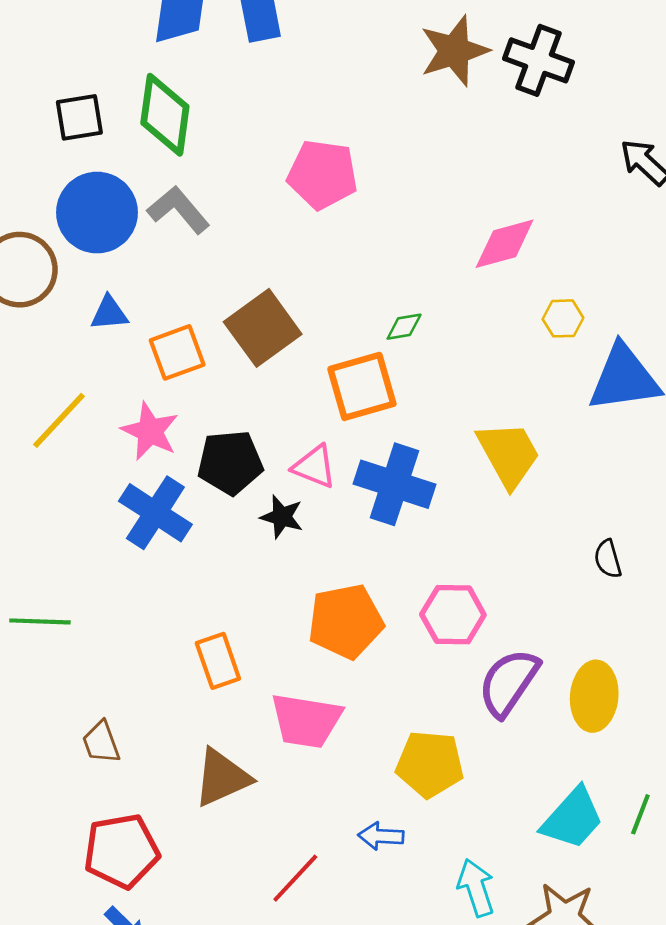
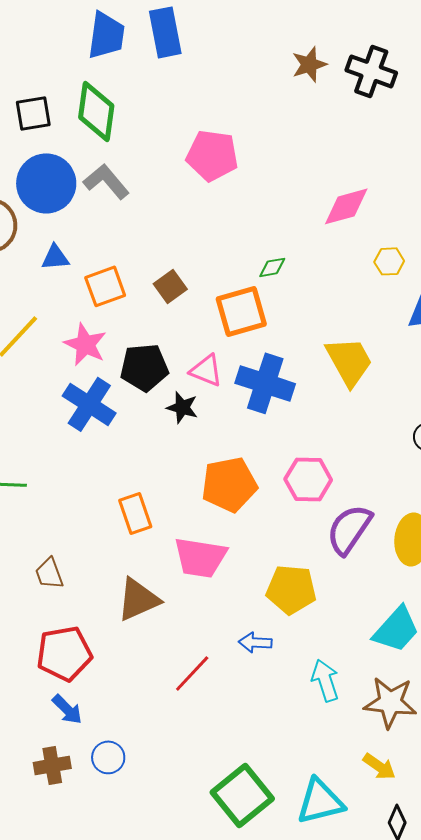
brown star: (454, 51) -> (309, 64), size x0.7
brown square: (263, 328) -> (170, 286), moved, size x0.6

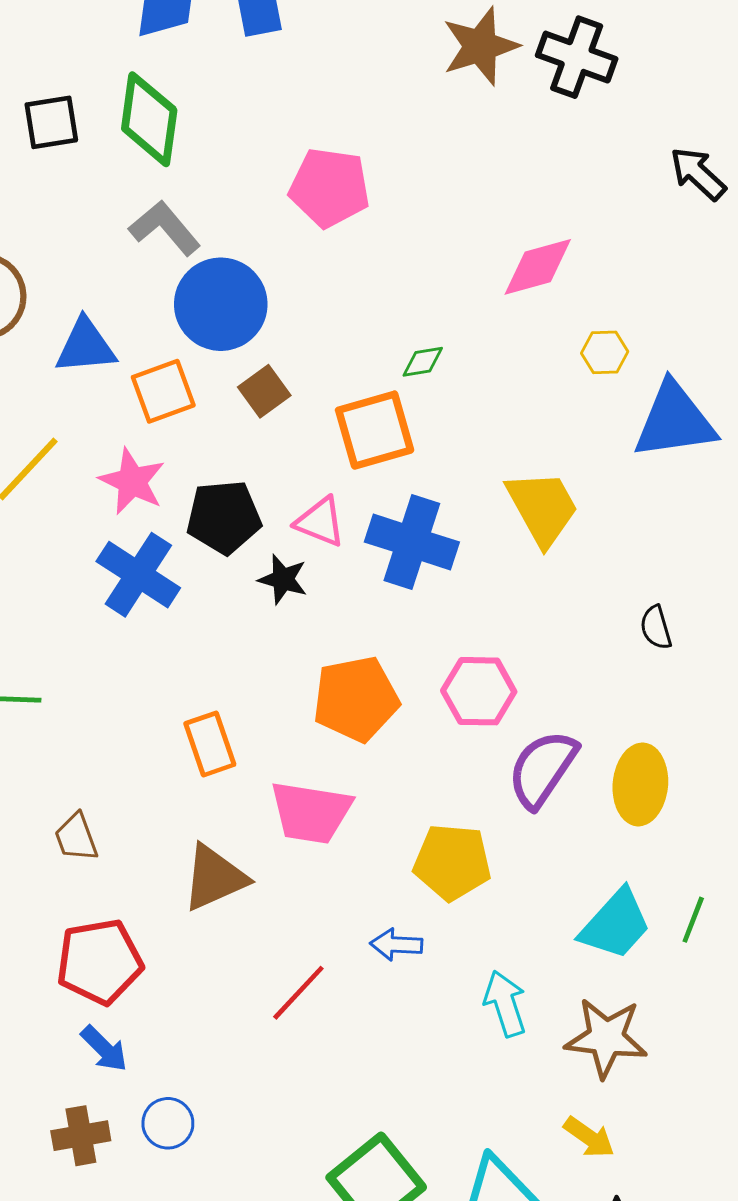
brown star: (309, 64) -> (480, 46), size x1.4
blue circle: (46, 183) -> (221, 304), moved
blue triangle: (55, 257) -> (86, 346), size x1.4

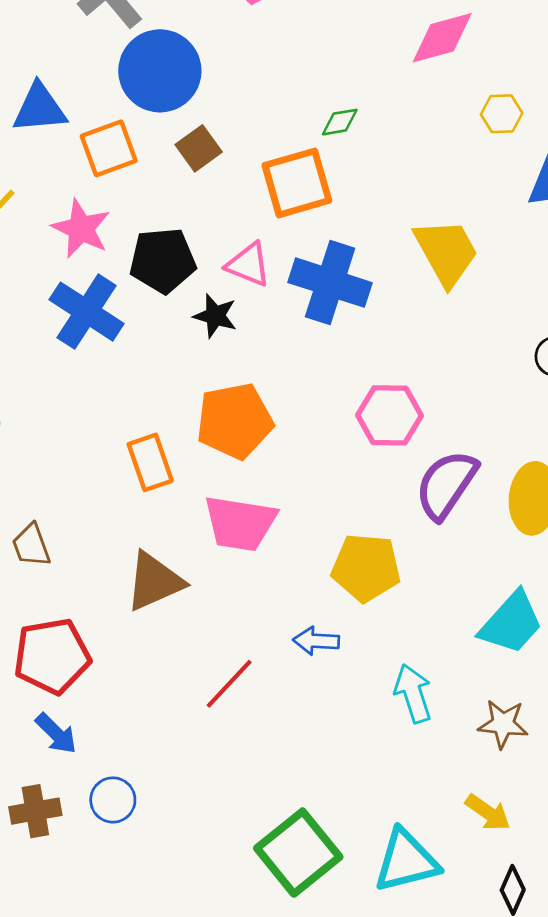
orange pentagon: (356, 699) -> (235, 421), moved
brown star: (606, 1038) -> (503, 724), size x0.7

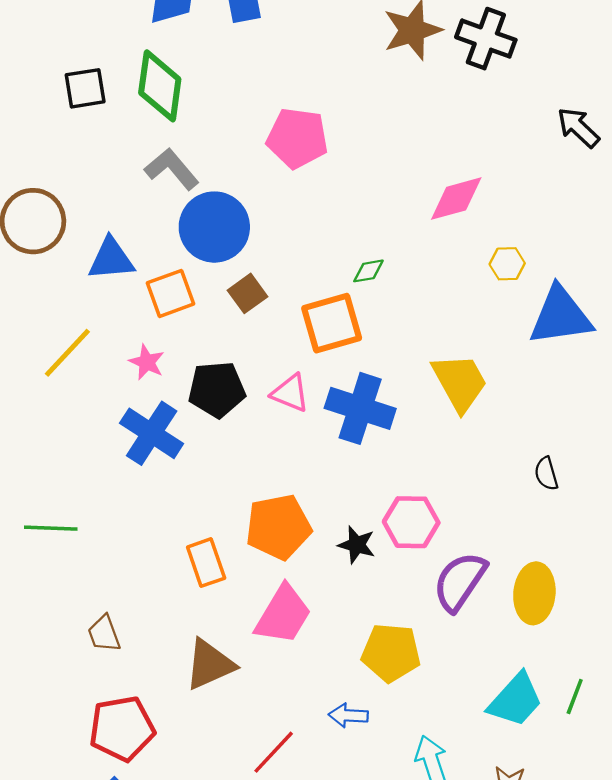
pink star: (81, 229) -> (147, 362), size x0.7
black star: (215, 316) -> (357, 545), moved
pink trapezoid: (240, 523) -> (283, 615), turned -68

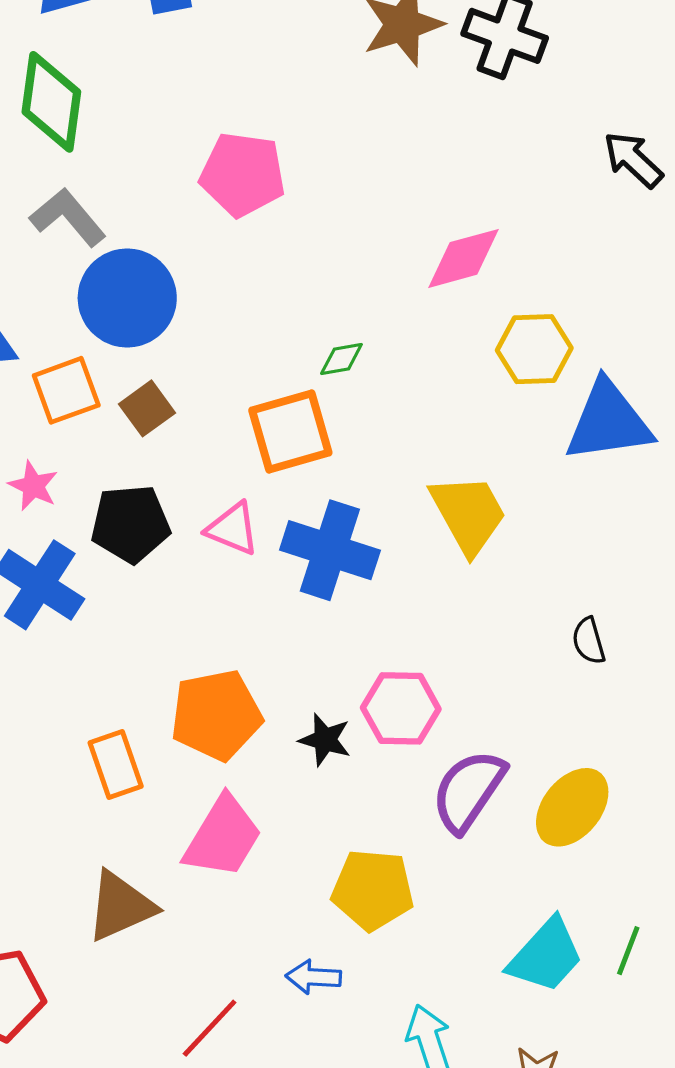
yellow hexagon: (507, 264) -> (534, 349), size x1.5
brown square: (248, 293) -> (147, 408), moved
yellow ellipse: (534, 593) -> (572, 807), turned 34

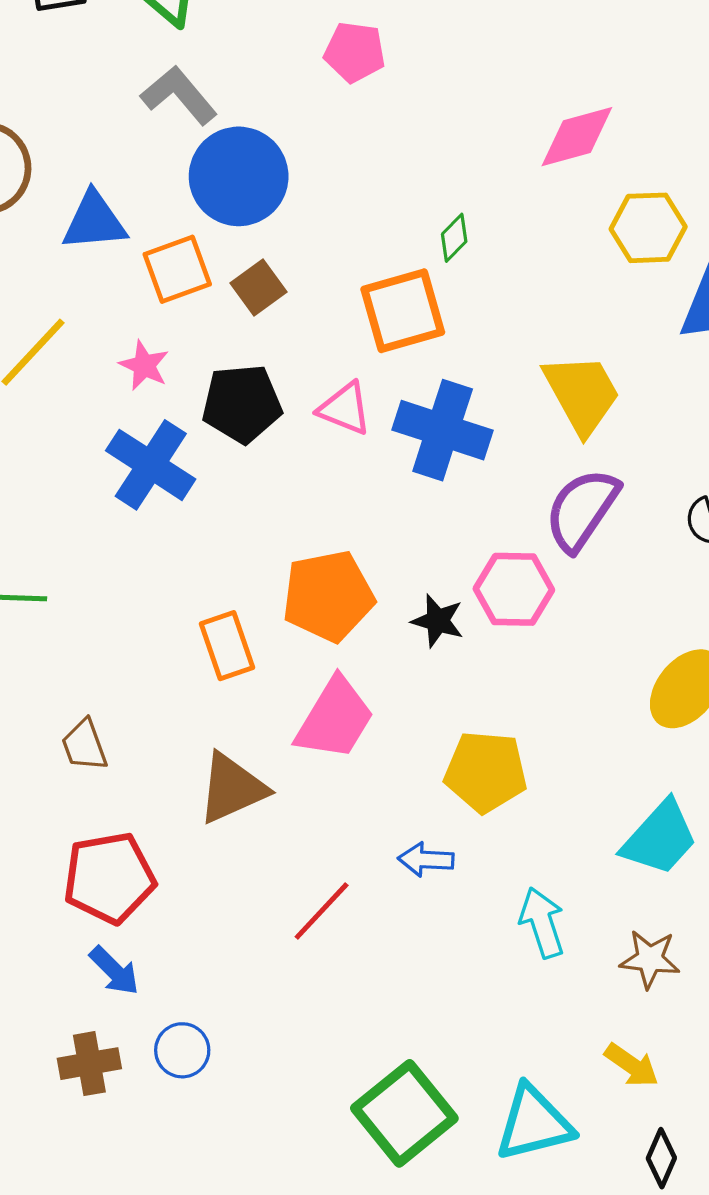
pink pentagon: (243, 174) -> (355, 52), size x0.7
green diamond: (341, 359) -> (454, 238), turned -36
purple semicircle: (468, 791) -> (582, 510), moved

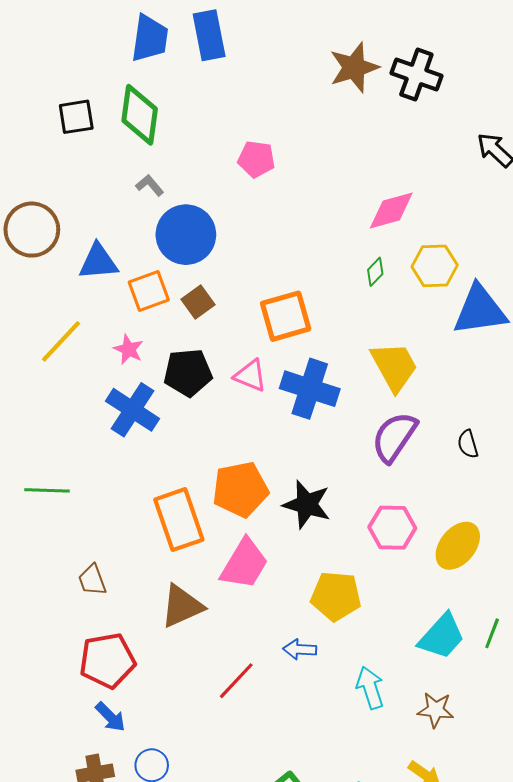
gray L-shape: (179, 95) -> (150, 185), size x0.6
green diamond: (454, 238) -> (375, 272), moved
pink hexagon: (514, 589) -> (392, 528), moved
black star: (438, 621) -> (307, 504), size x1.5
orange rectangle: (227, 646) -> (179, 520), size x1.5

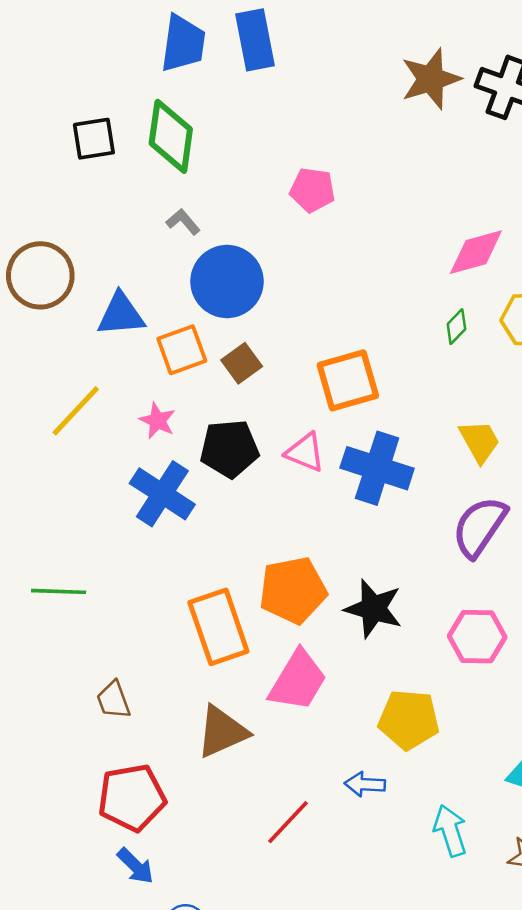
yellow trapezoid: (394, 367) -> (480, 441), size x0.7

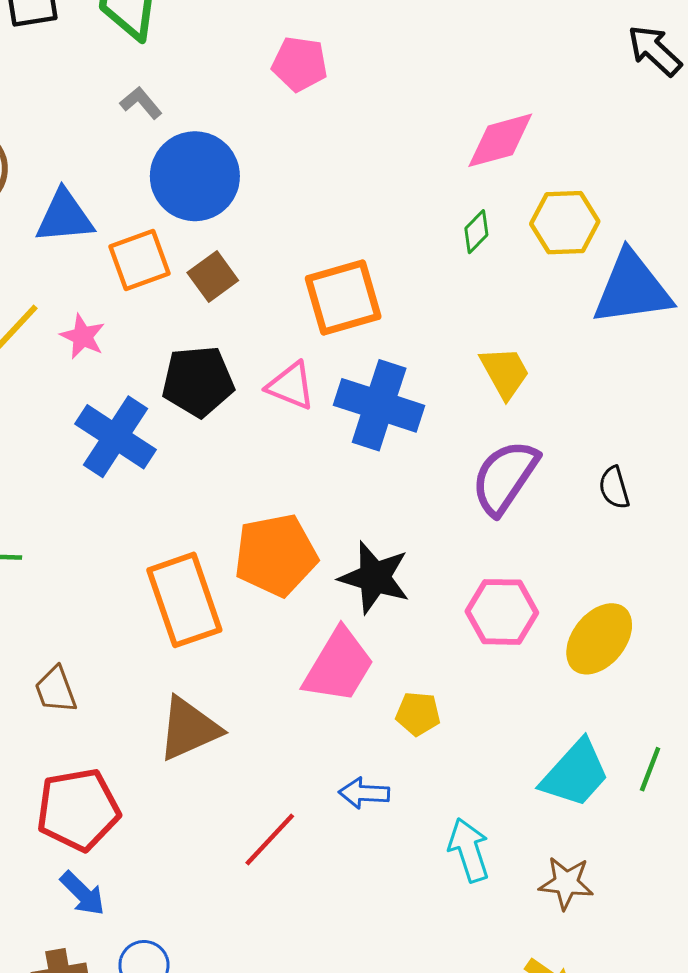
pink star: (157, 421) -> (83, 336), moved
pink trapezoid: (298, 681) -> (339, 666), moved
yellow pentagon: (409, 720) -> (418, 714), size x0.6

